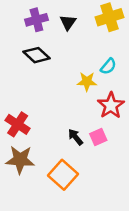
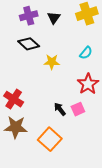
yellow star: (87, 82) -> (52, 62), moved

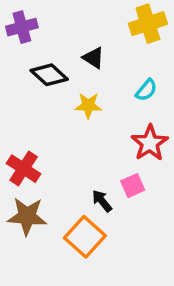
purple cross: (29, 16) -> (22, 27), moved
black triangle: (54, 18) -> (93, 58), moved, turned -32
black arrow: (60, 109) -> (102, 201), moved

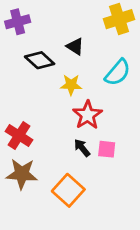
cyan semicircle: (146, 90) -> (118, 72), size x1.5
red star: (150, 143) -> (88, 115), moved
pink square: (133, 186) -> (107, 149), turned 30
black arrow: (102, 201) -> (82, 148), moved

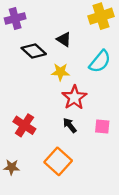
red cross: (19, 136) -> (24, 125), moved
pink square: (107, 149) -> (102, 127), moved
brown star: (22, 174) -> (12, 167), moved, size x0.6

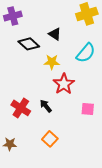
black arrow: (70, 125) -> (46, 106), moved
orange square: (58, 161) -> (50, 139), size x0.7

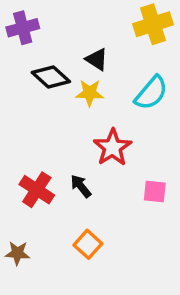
yellow star: (52, 62) -> (90, 93), moved

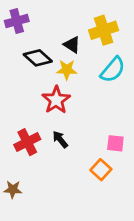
yellow cross: (153, 24) -> (104, 30), moved
red star: (112, 147) -> (56, 100), moved
red cross: (37, 190) -> (27, 142), turned 30
orange square: (88, 244) -> (101, 170), moved

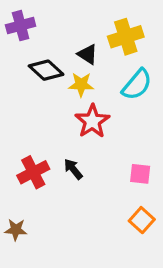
red star: (56, 100) -> (92, 121), moved
orange square: (101, 170) -> (142, 220), moved

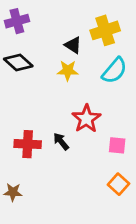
black diamond: (46, 70) -> (18, 63), moved
red star: (92, 121) -> (86, 119), moved
red cross: (33, 172) -> (28, 144), turned 30

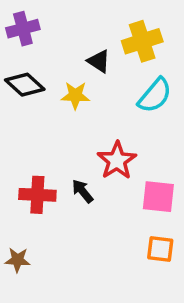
yellow star: (68, 71) -> (75, 95), moved
pink square: (117, 145) -> (158, 197), size x1.4
orange square: (118, 184) -> (160, 249), turned -35

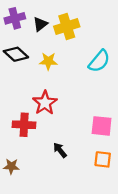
yellow cross: (142, 41) -> (67, 26), moved
black triangle: (99, 61) -> (40, 24), moved, turned 49
red star: (117, 160) -> (45, 103), moved
black arrow: (83, 191) -> (60, 150), moved

